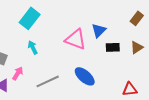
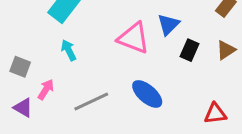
black rectangle: (113, 47) -> (190, 50), turned -64

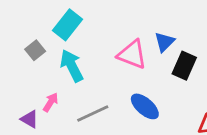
cyan arrow: (69, 50) -> (72, 66), size x1.6
black rectangle: (190, 50) -> (184, 66), size x1.4
gray square: (20, 67) -> (35, 50), moved, turned 30

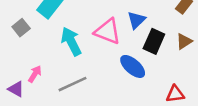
cyan arrow: (72, 66) -> (71, 41), moved
blue ellipse: (145, 106) -> (133, 66), moved

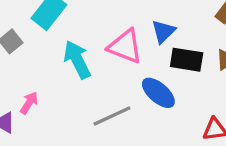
black rectangle: (154, 41) -> (187, 60), turned 75
gray line: (72, 84) -> (112, 116), moved

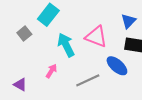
blue triangle: (163, 31) -> (128, 21), moved
pink arrow: (29, 103) -> (51, 71), moved

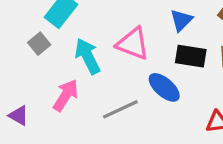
gray square: (24, 34) -> (39, 44), moved
pink arrow: (51, 71) -> (66, 95), size x1.5

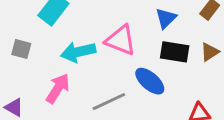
gray square: (39, 44) -> (21, 49), moved, turned -36
cyan arrow: (88, 56) -> (78, 52), turned -76

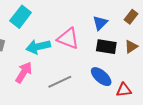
blue ellipse: (150, 81) -> (101, 77), moved

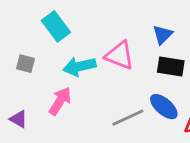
cyan rectangle: (21, 17) -> (56, 26), turned -75
gray line: (60, 82) -> (128, 118), moved

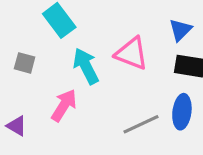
cyan arrow: (79, 66) -> (86, 66), turned 76
blue ellipse: (164, 107) -> (182, 112), turned 56

